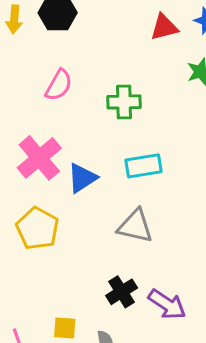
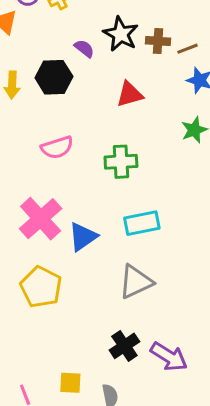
red triangle: (164, 27) -> (130, 94), moved
pink semicircle: (59, 85) -> (57, 147), turned 44
gray triangle: (135, 226) -> (136, 282), turned -36

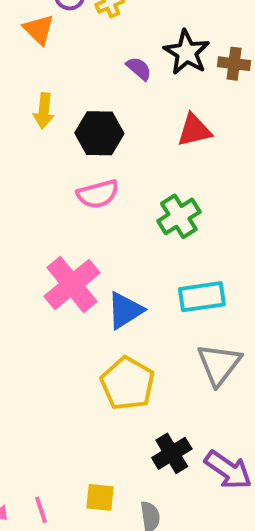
black hexagon: (54, 77) -> (99, 133), moved
green cross: (121, 162) -> (179, 216), turned -32
gray triangle: (136, 282) -> (219, 364), moved, turned -30
yellow pentagon: (41, 287) -> (128, 384), moved

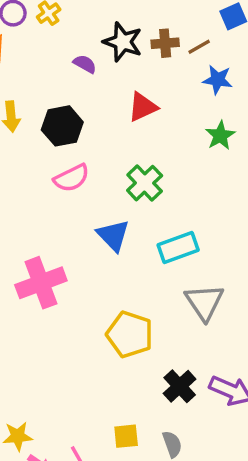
pink cross: (72, 284) -> (41, 283), moved, turned 30
blue triangle: (125, 310) -> (113, 235), moved, turned -30

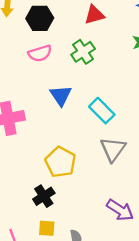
green cross: (145, 183) -> (83, 52), moved
cyan rectangle: (178, 247) -> (102, 111), turned 55
black cross: (180, 386) -> (44, 196), moved

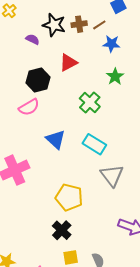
black hexagon: (40, 18) -> (38, 80), moved
green cross: (83, 52) -> (90, 102), moved

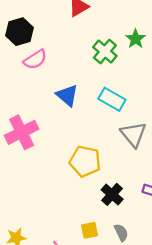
green star: (115, 77) -> (136, 39), moved
black hexagon: (38, 80) -> (19, 32), moved
black cross: (62, 230) -> (112, 194), moved

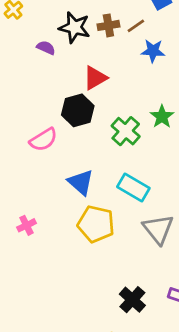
black hexagon: (19, 32) -> (78, 110), moved
pink cross: (22, 132) -> (27, 225), size x0.5
yellow pentagon: (85, 161) -> (96, 224), moved

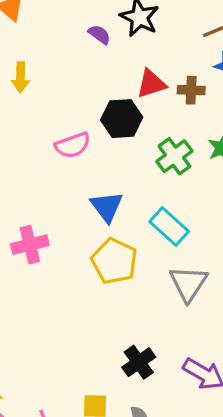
brown cross: (108, 25) -> (191, 90), moved
pink cross: (27, 225) -> (30, 245), size x1.5

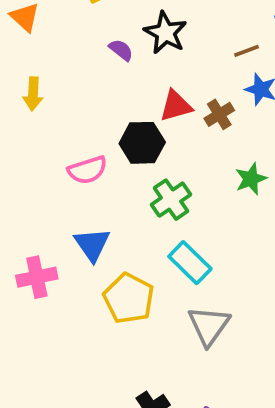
brown cross: (191, 90) -> (219, 114), turned -36
green cross: (174, 156) -> (171, 200), moved
blue triangle: (107, 207) -> (92, 244), moved

